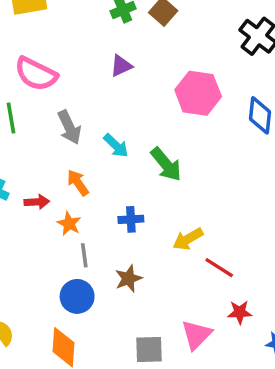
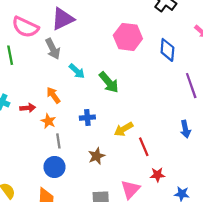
purple triangle: (121, 66) -> (63, 19), moved, size x1.6
gray arrow: (69, 127) -> (53, 49), moved
red line: (219, 268) -> (144, 147), turned 36
brown star: (128, 279) -> (96, 156), moved

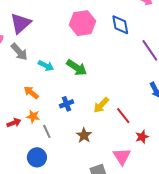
red arrow: (28, 108) -> (14, 123), moved
blue circle: (54, 167) -> (37, 157), moved

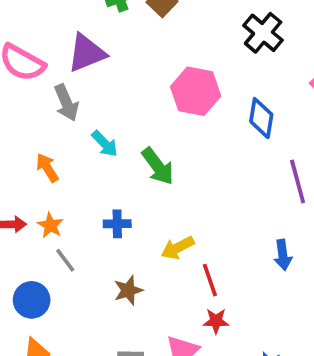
orange arrow: (31, 92) -> (47, 168), moved
gray line: (47, 131) -> (65, 260), turned -32
red star: (142, 137) -> (216, 321), moved

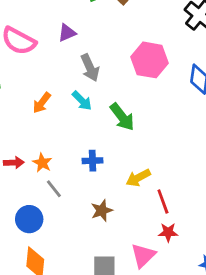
purple triangle: (86, 53) -> (67, 33), size x0.6
gray arrow: (66, 103) -> (90, 68), moved
orange arrow: (47, 168) -> (42, 103), moved, turned -110

